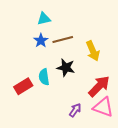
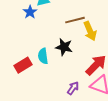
brown line: (63, 39) -> (75, 20), moved
blue star: (41, 41) -> (30, 12), moved

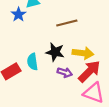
yellow arrow: (90, 31) -> (83, 53), moved, turned -60
purple arrow: (73, 88) -> (65, 72), moved, turned 72

